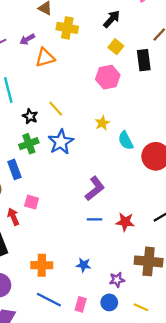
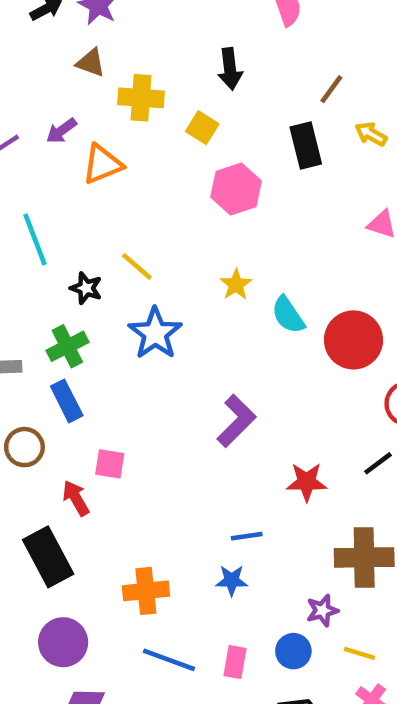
black arrow: (112, 19) -> (230, 69), turned 138
yellow square: (116, 47) -> (202, 128), moved
green cross: (29, 144) -> (67, 346), moved
blue line: (94, 219) -> (247, 536), moved
purple star: (117, 280) -> (322, 610), moved

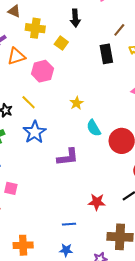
pink hexagon: (236, 189) -> (42, 71), moved
yellow star: (236, 284) -> (77, 103), moved
purple L-shape: (236, 421) -> (68, 157), moved, turned 35
blue star: (232, 580) -> (66, 250), moved

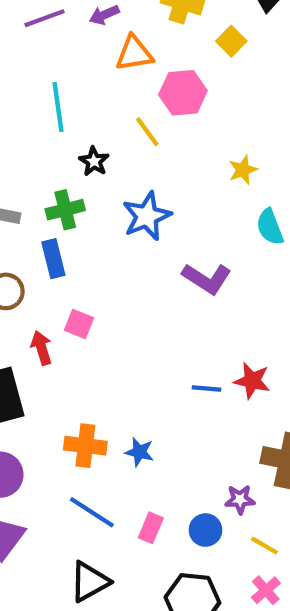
yellow line: (29, 102) -> (147, 132), moved
purple L-shape: (68, 157) -> (207, 278), turned 30
blue line: (69, 224) -> (206, 388), moved
blue star: (66, 250) -> (139, 452), moved

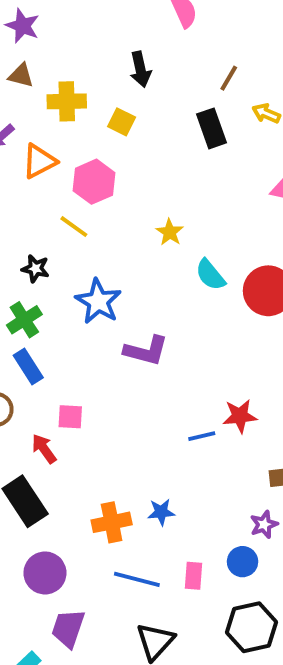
purple L-shape: (207, 278) -> (146, 351), moved

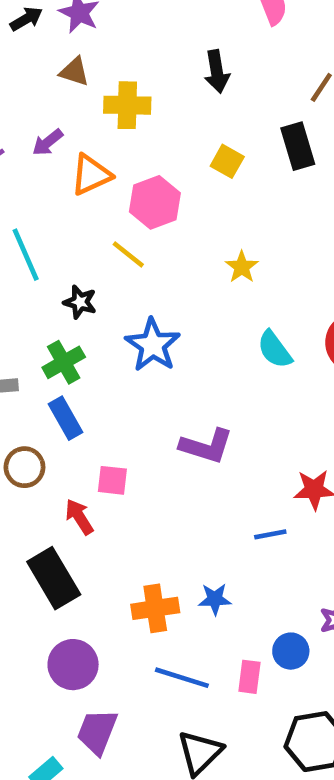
yellow square: (122, 122) -> (227, 161), moved
cyan semicircle: (210, 275) -> (275, 350), moved
purple L-shape: (146, 351) -> (206, 446), moved
blue line: (202, 436) -> (270, 534), moved
blue circle: (243, 562) -> (291, 651), moved

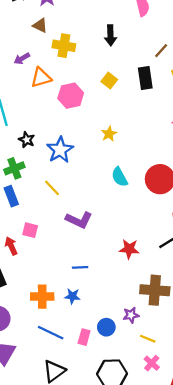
yellow line: (128, 254) -> (52, 188), moved
blue star: (153, 345) -> (60, 150), moved
blue line: (270, 534) -> (80, 267), moved

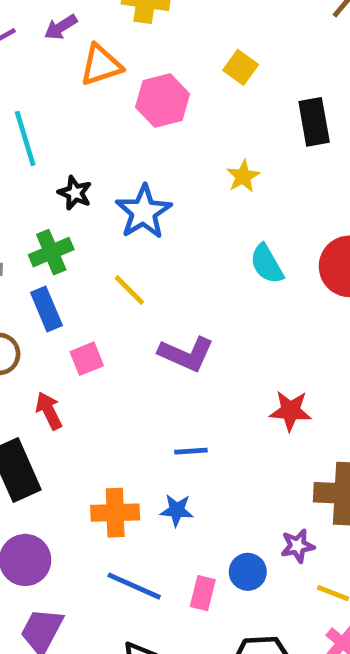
black rectangle: (145, 78) -> (314, 122), moved
pink square: (30, 230) -> (87, 359), moved, turned -35

